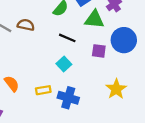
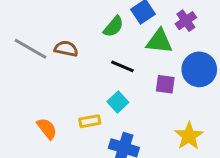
yellow rectangle: (43, 90) -> (90, 121), moved

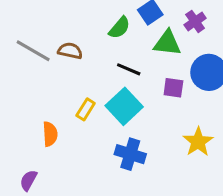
cyan square: (118, 102) -> (124, 106), size x1.6
yellow rectangle: (90, 121) -> (86, 109), moved, turned -48
orange semicircle: (47, 129) -> (50, 134), turned 35

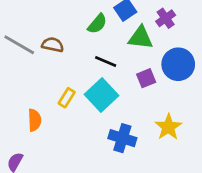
purple square: (173, 88) -> (146, 78), turned -30
blue cross: (130, 154) -> (122, 138), moved

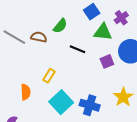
green semicircle: (97, 24) -> (60, 26), moved
cyan square: (101, 95) -> (61, 102), moved

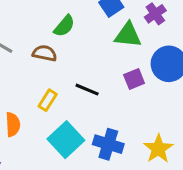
brown semicircle: (39, 37) -> (45, 53), moved
black line: (77, 49) -> (87, 90), moved
yellow star: (123, 97) -> (158, 149), moved

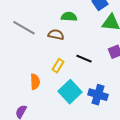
green semicircle: (64, 26) -> (69, 17), turned -126

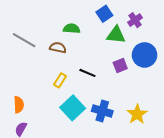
orange semicircle: (35, 82) -> (19, 105), moved

